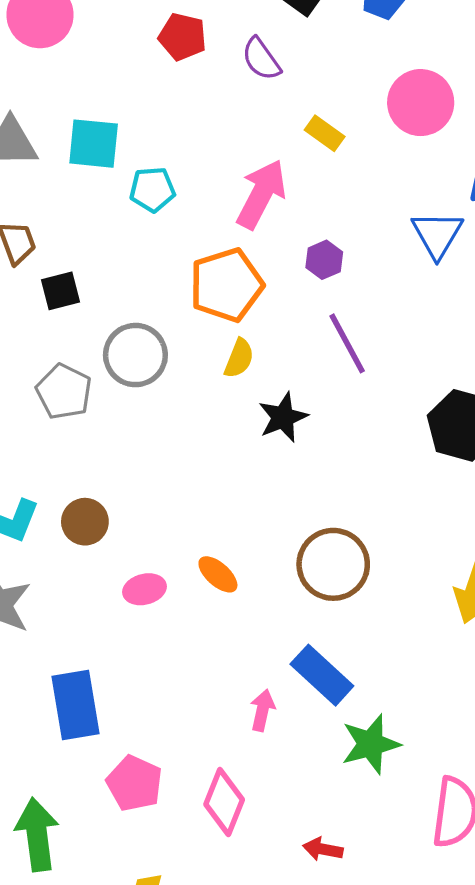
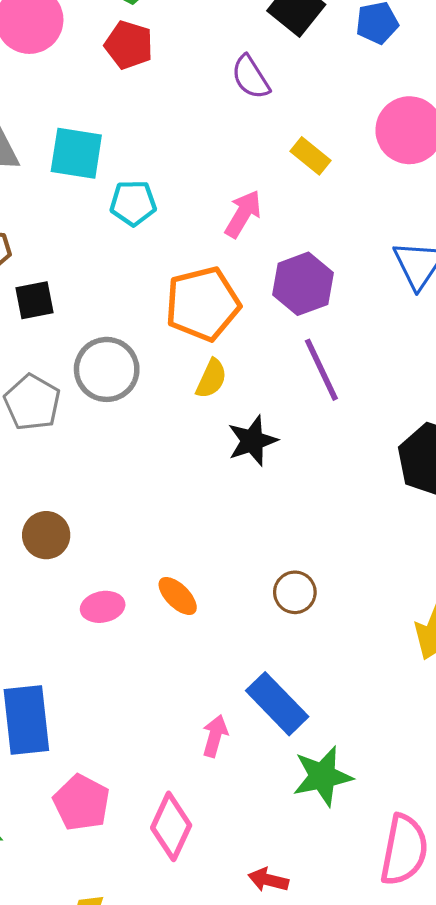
red pentagon: (183, 37) -> (129, 45), moved
pink arrow: (261, 194) -> (243, 214), size x0.7
purple hexagon: (324, 260) -> (303, 284), size x1.6
brown circle: (333, 564) -> (295, 592), size x0.6

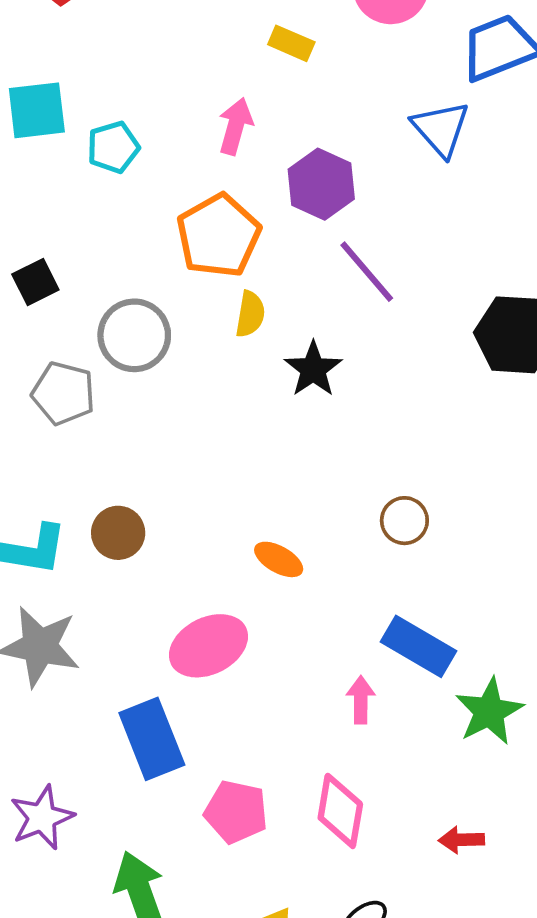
pink ellipse: (103, 607) -> (208, 646), moved, size x1.6

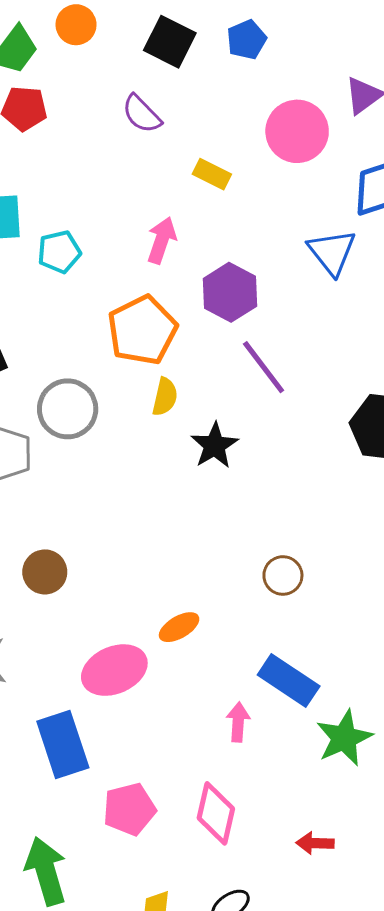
orange ellipse: (279, 559) -> (179, 627), moved, turned -63
pink pentagon: (236, 812) -> (129, 809), turned -30

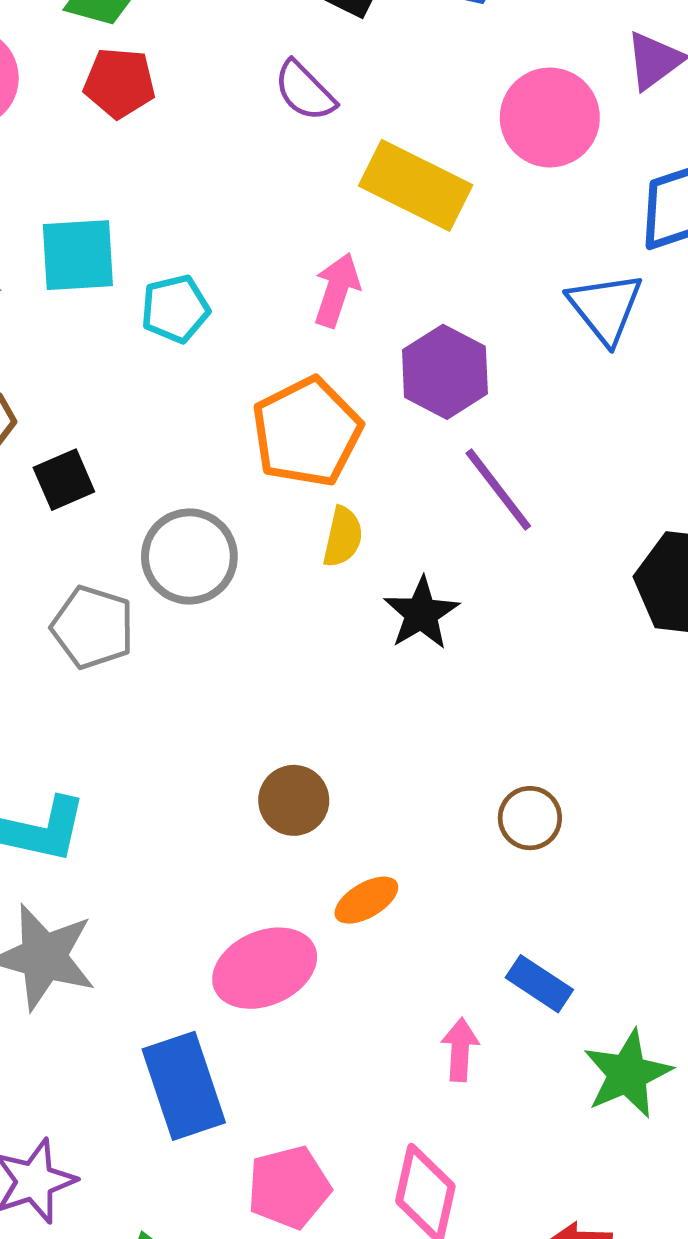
yellow rectangle: (212, 174) -> (416, 185), size x1.8
brown circle: (45, 572) -> (294, 800), moved
blue rectangle: (289, 681) -> (539, 984), size x0.7

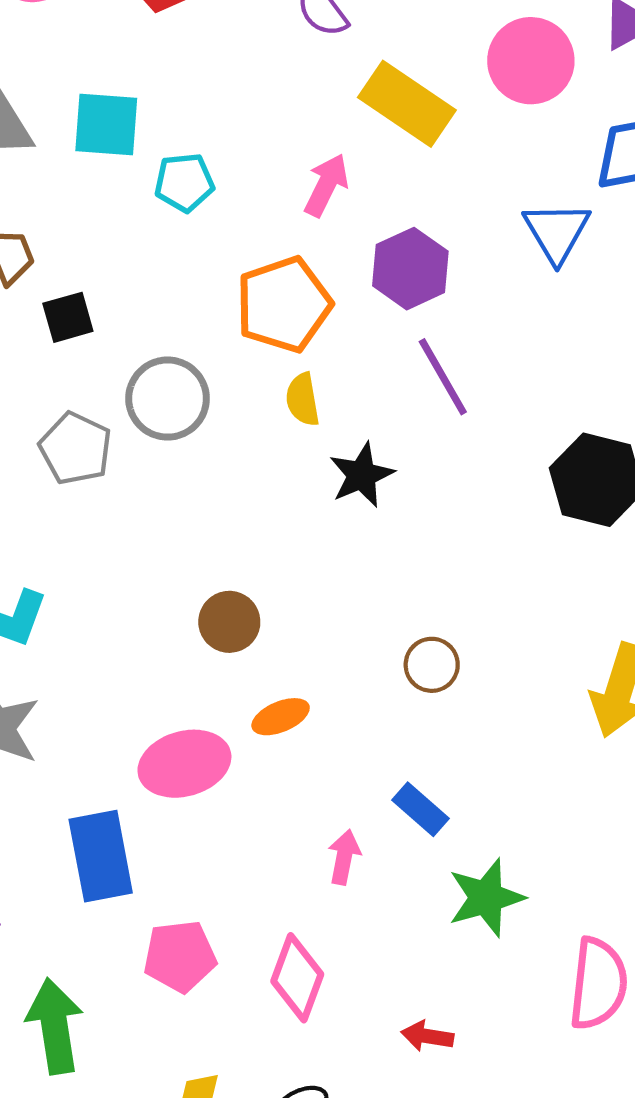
yellow semicircle: (343, 537) -> (303, 399), turned 150

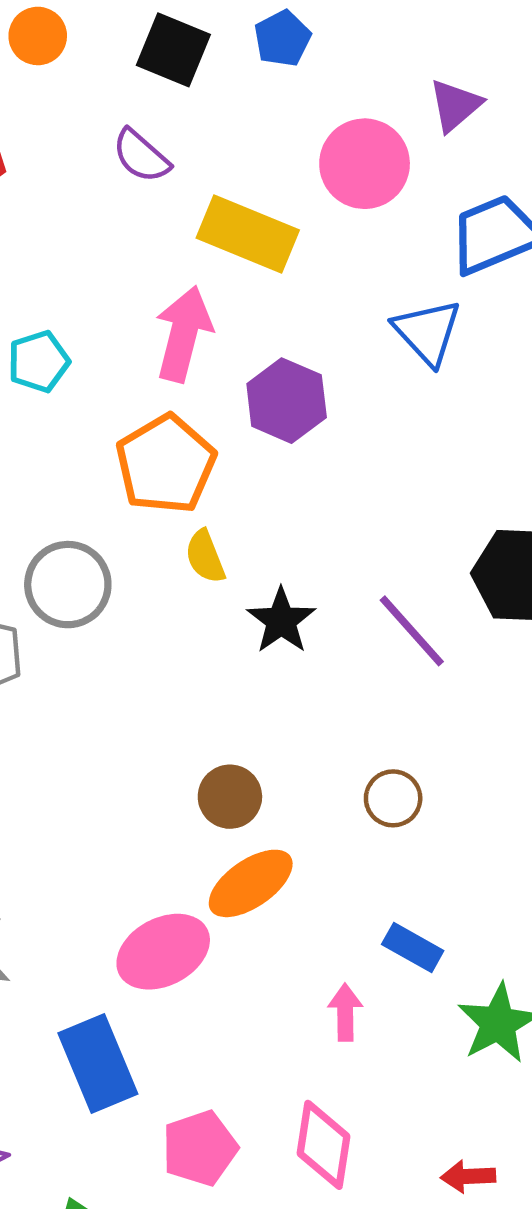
pink arrow: (326, 185) -> (183, 334), size x1.4
purple line: (443, 377) -> (412, 631), moved
brown circle: (229, 622) -> (230, 797), moved
orange ellipse: (281, 717) -> (251, 883), size x1.5

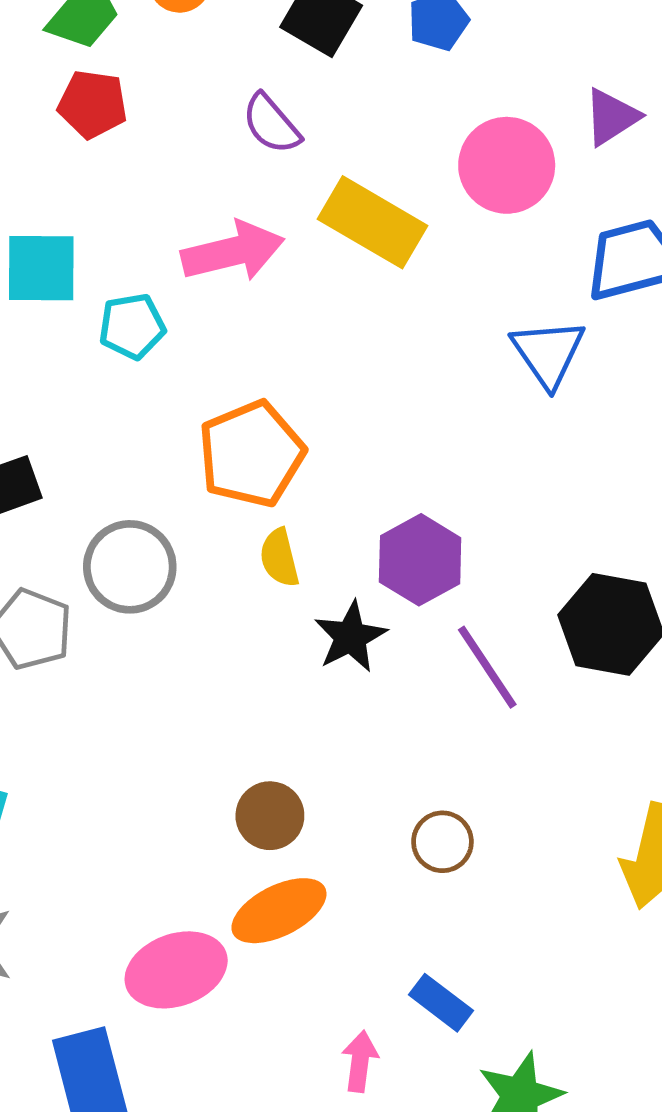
pink arrow: (183, 334) -> (233, 251), moved, turned 54
purple hexagon: (287, 401) -> (420, 560), moved

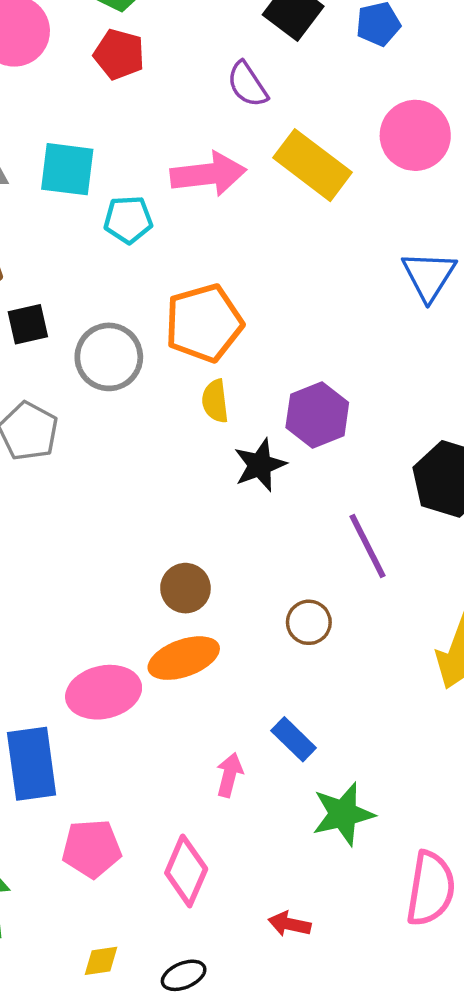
gray circle: (130, 567) -> (109, 357), moved
purple line: (487, 667) -> (368, 546), moved

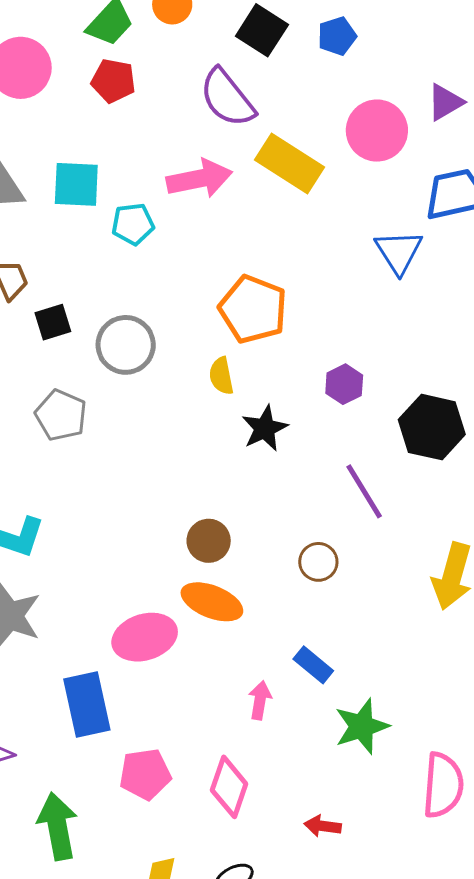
purple semicircle: (247, 84) -> (227, 98), size x1.5
orange pentagon: (204, 323) -> (253, 309), moved, turned -30
purple hexagon: (317, 415) -> (344, 384), moved, size x0.7
orange ellipse: (184, 658) -> (212, 602), turned 46

